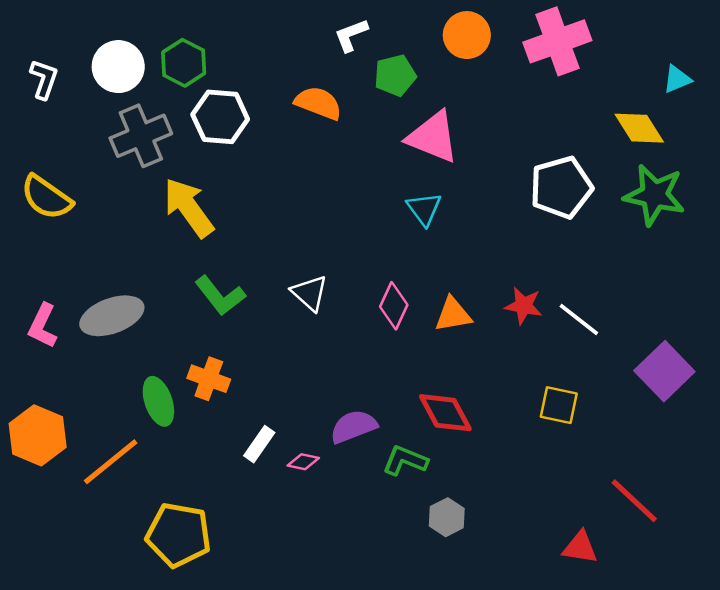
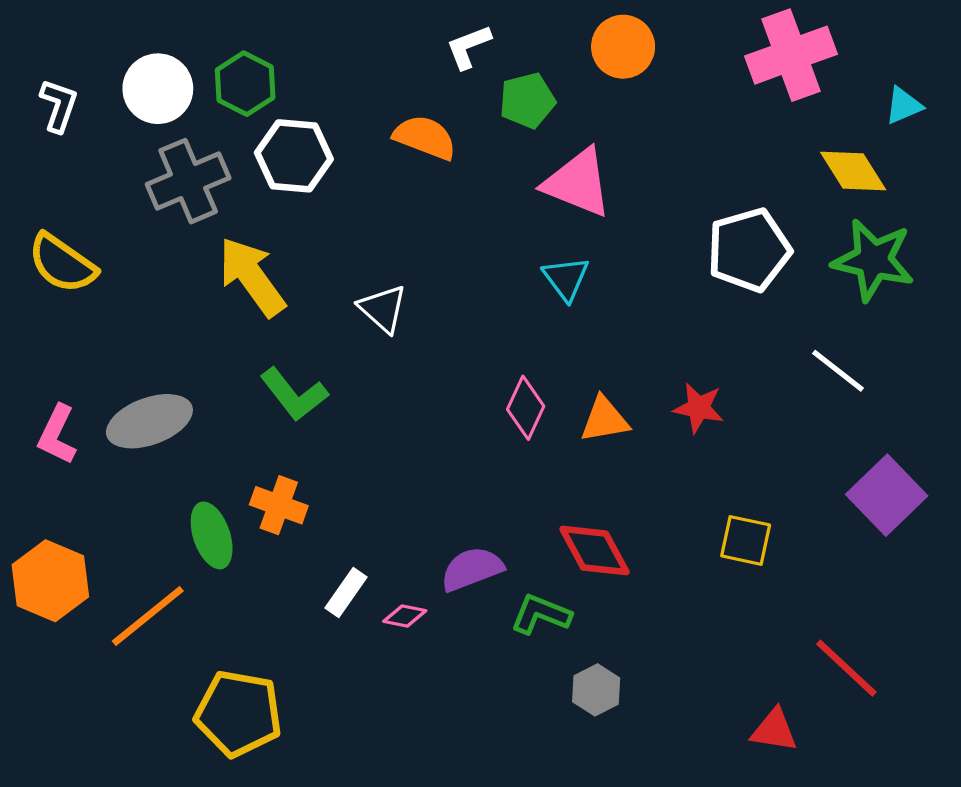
pink cross: (557, 41) -> (791, 55), moved
white triangle: (310, 293) -> (383, 309), moved
white line: (579, 320) -> (838, 371), moved

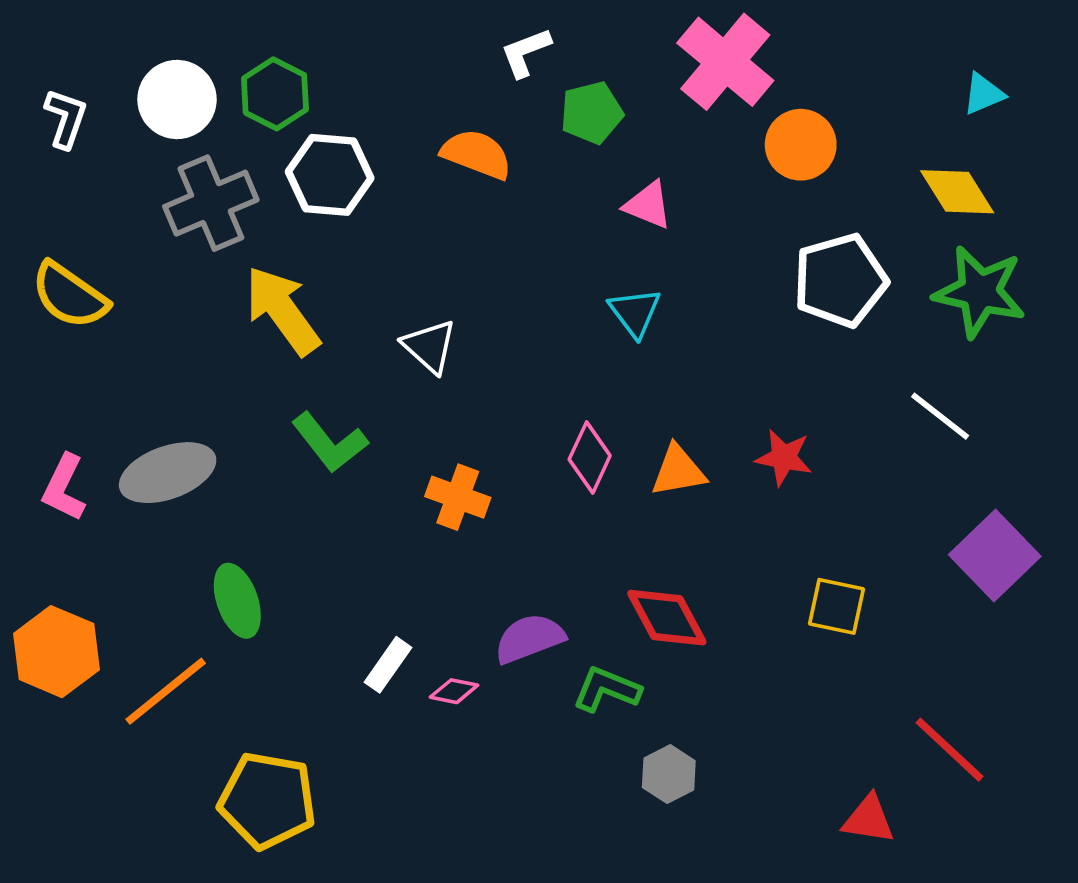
orange circle: (623, 47) -> (801, 145), moved
pink cross: (791, 55) -> (725, 62), moved, turned -30
cyan triangle: (904, 105) -> (983, 94), moved
pink triangle: (578, 183) -> (648, 205), size x0.6
orange cross: (279, 505) -> (458, 497), moved

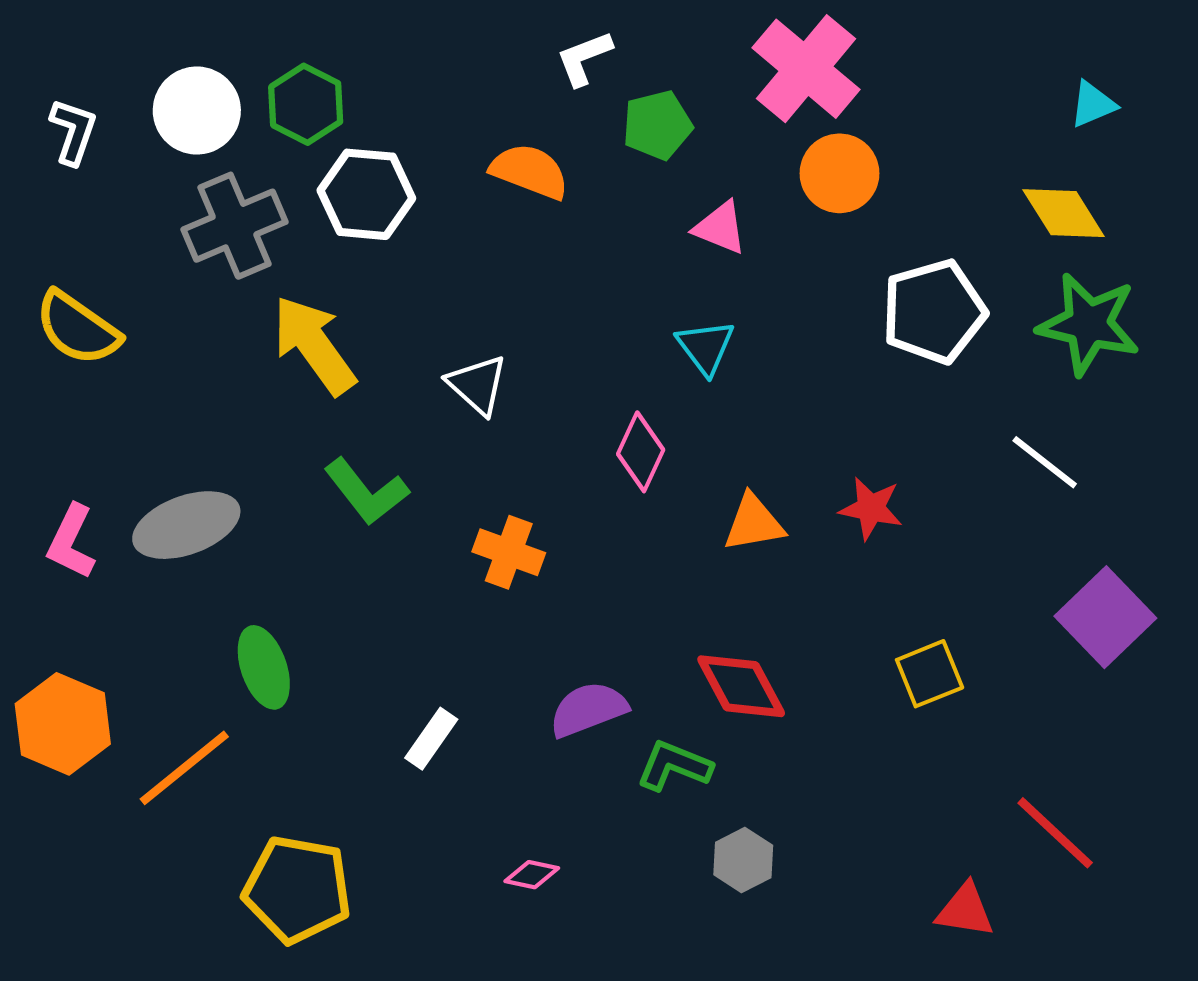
orange circle: (801, 145) -> (840, 173), moved
pink diamond: (590, 458) -> (641, 452), moved
yellow square: (836, 606) -> (930, 674), turned -34
pink diamond: (454, 691) -> (532, 875), moved

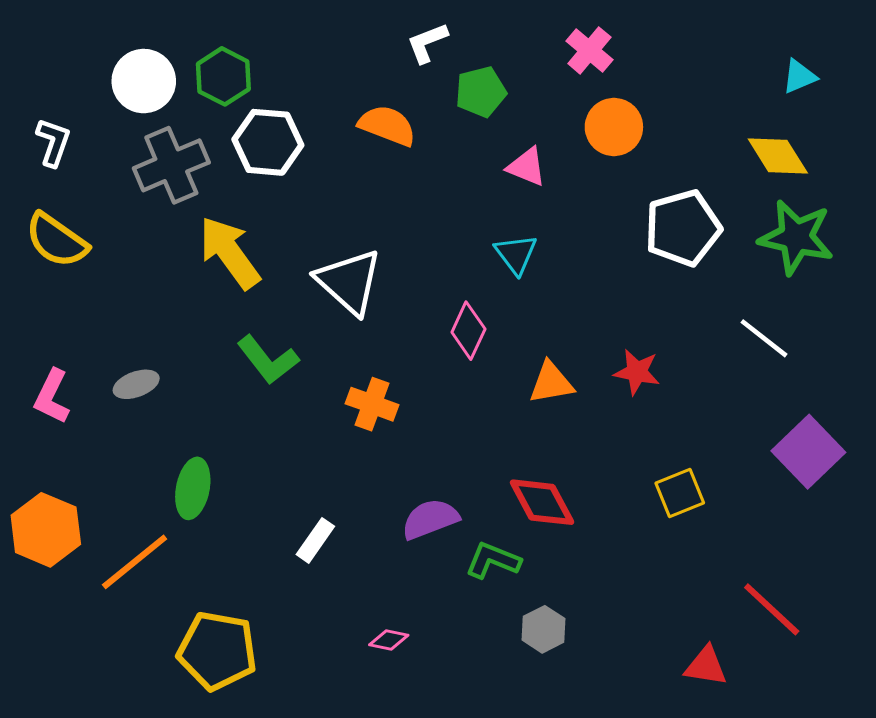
pink cross: (806, 69) -> (589, 50), size x0.6
white L-shape: (73, 131) -> (53, 142), moved
white triangle: (477, 385) -> (349, 282), size x1.5
gray ellipse: (186, 525) -> (136, 384), size x0.6
green ellipse: (264, 667) -> (193, 488), turned 30

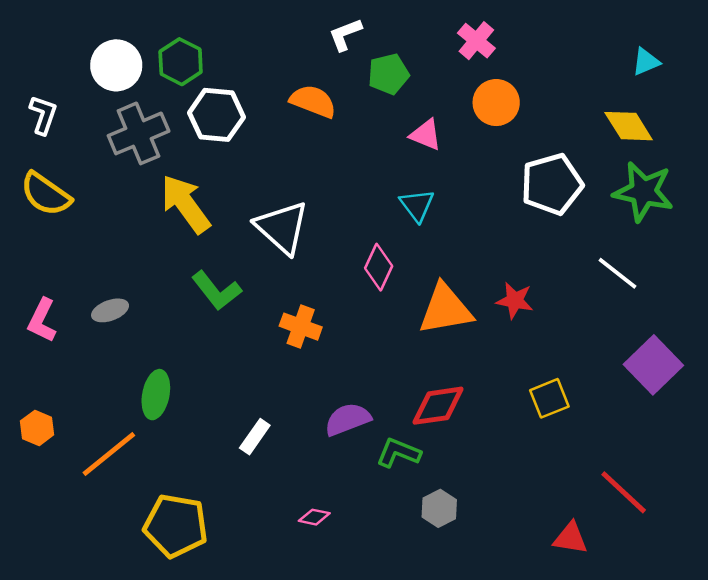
orange triangle: (551, 383) -> (445, 309), size x1.5
red diamond: (542, 502) -> (438, 406), turned -70
orange hexagon: (46, 530) -> (37, 428), size x0.6

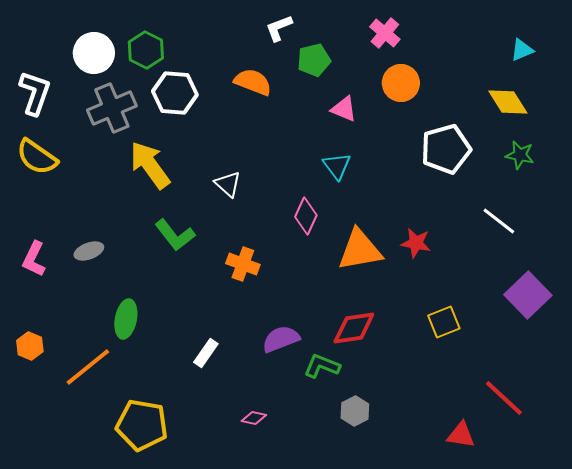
white L-shape: (43, 115) -> (35, 93), size x1.4
green star: (643, 192) -> (520, 155), size x0.6
white triangle: (282, 228) -> (228, 184), size x0.6

